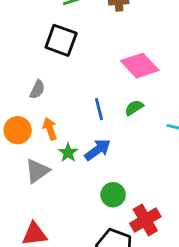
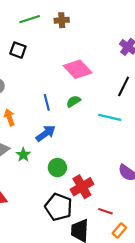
black square: (61, 40) -> (18, 50), size x0.7
green star: (68, 153) -> (23, 155), moved

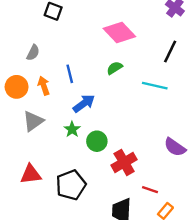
blue line: (47, 102) -> (70, 74), moved
green star: (23, 155) -> (72, 129), moved
black pentagon: (58, 207) -> (71, 185), moved, turned 30

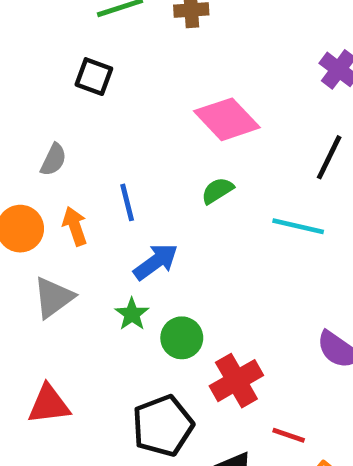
black pentagon: (71, 185) -> (163, 426), moved

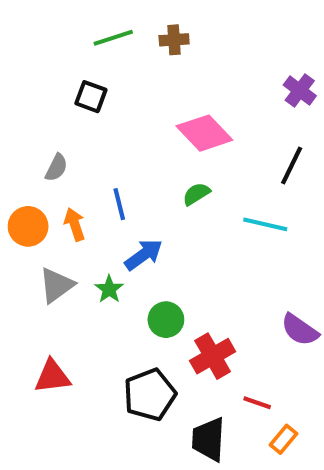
green star: (132, 314) -> (109, 289), moved

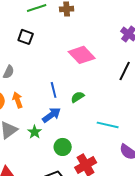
green semicircle: (196, 194) -> (78, 97), moved
blue line: (119, 204) -> (54, 90), moved
cyan line: (265, 224) -> (108, 125), moved

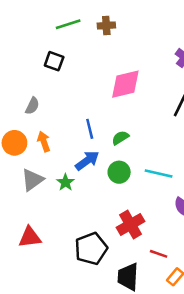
pink diamond: (82, 55) -> (125, 84), turned -60
green circle: (63, 147) -> (119, 172), moved

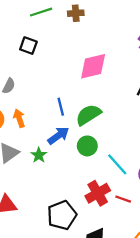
green semicircle: (120, 138) -> (88, 115), size x1.6
cyan line: (159, 173) -> (117, 164), moved, turned 35
red line: (159, 254) -> (123, 199), moved

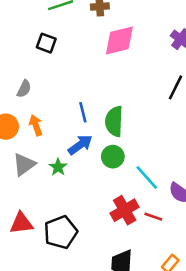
pink diamond: (93, 66) -> (119, 40), moved
green semicircle: (88, 115) -> (114, 121), turned -56
black pentagon: (62, 215) -> (61, 232), moved

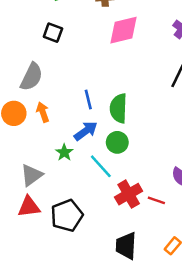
gray semicircle: (24, 89) -> (31, 77), size x1.6
gray triangle: (24, 164) -> (31, 175), moved
cyan line: (147, 178) -> (101, 166), moved

